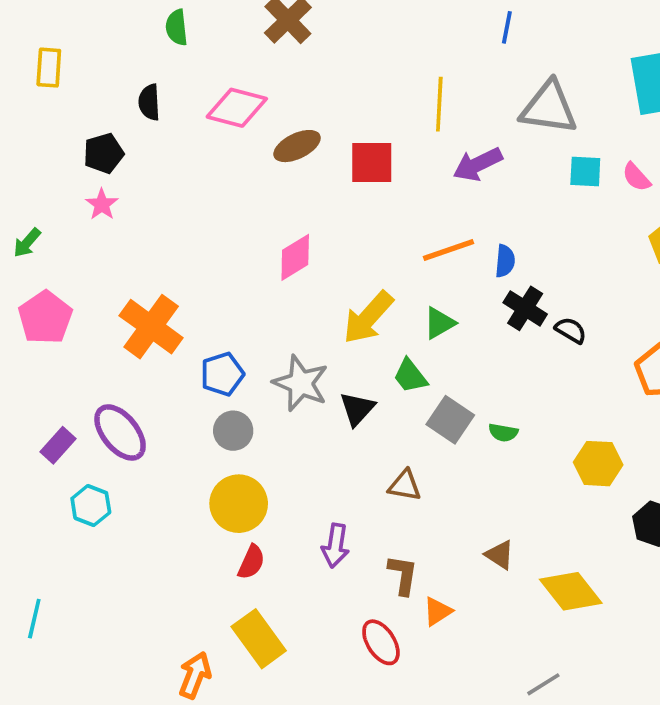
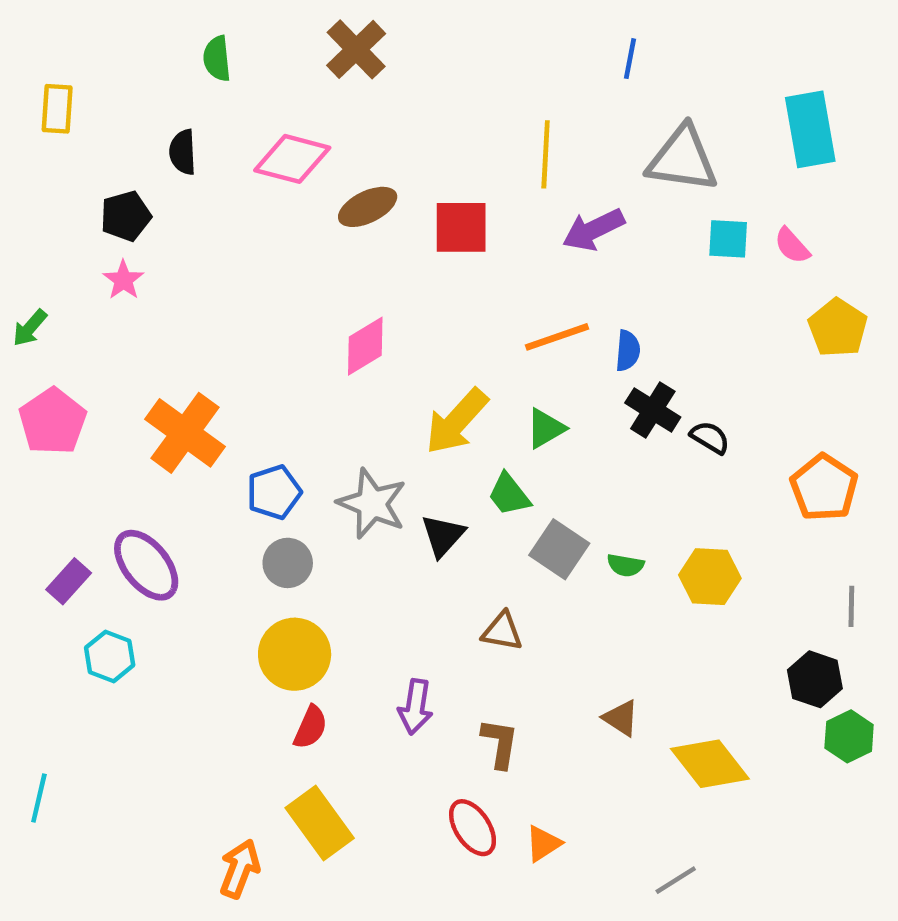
yellow hexagon: (598, 464) -> (710, 577), moved
orange triangle: (438, 611) -> (543, 844), moved

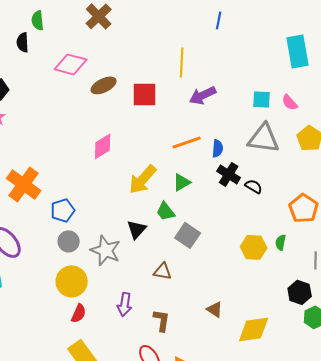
black semicircle: (183, 152) -> (23, 42), moved
gray triangle: (682, 159) -> (264, 138), moved
gray star: (372, 504) -> (106, 250), moved
green semicircle: (625, 565) -> (281, 242), moved, turned 91
yellow diamond: (710, 764) -> (254, 329), turned -60

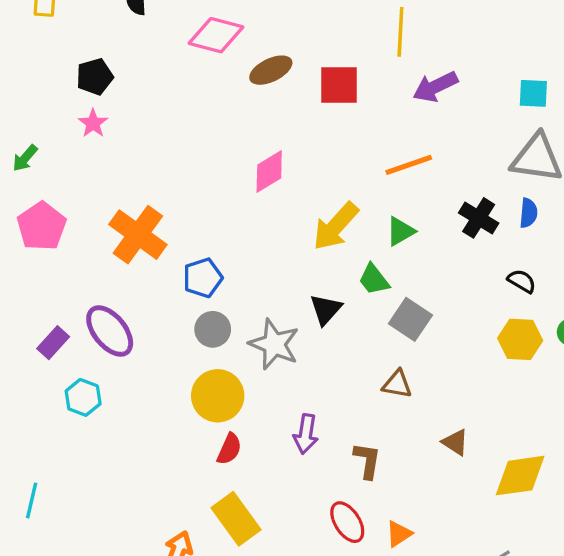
blue semicircle: (218, 148) -> (528, 213), moved
black semicircle: (254, 186) -> (522, 281), moved
brown triangle: (163, 271) -> (397, 384), moved

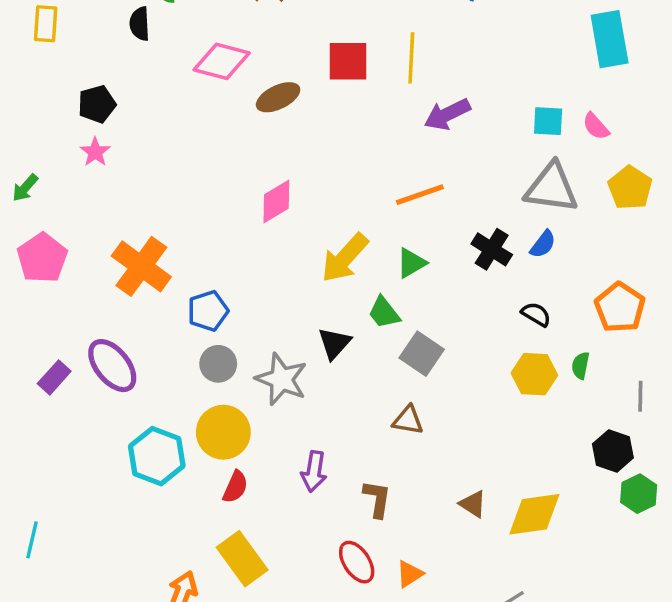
red square: (339, 85) -> (348, 61), moved
blue semicircle: (528, 213) -> (543, 244), turned 32
cyan hexagon: (83, 397) -> (157, 456), moved, size x1.5
brown triangle: (455, 442) -> (473, 504), moved

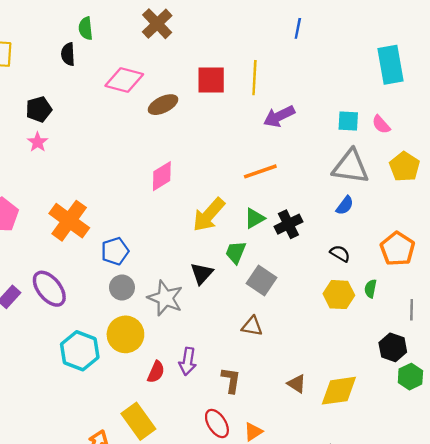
black cross: (492, 249) -> (288, 224), moved, turned 32
green trapezoid: (384, 313) -> (236, 252), turned 60
red semicircle: (235, 487) -> (156, 372), moved

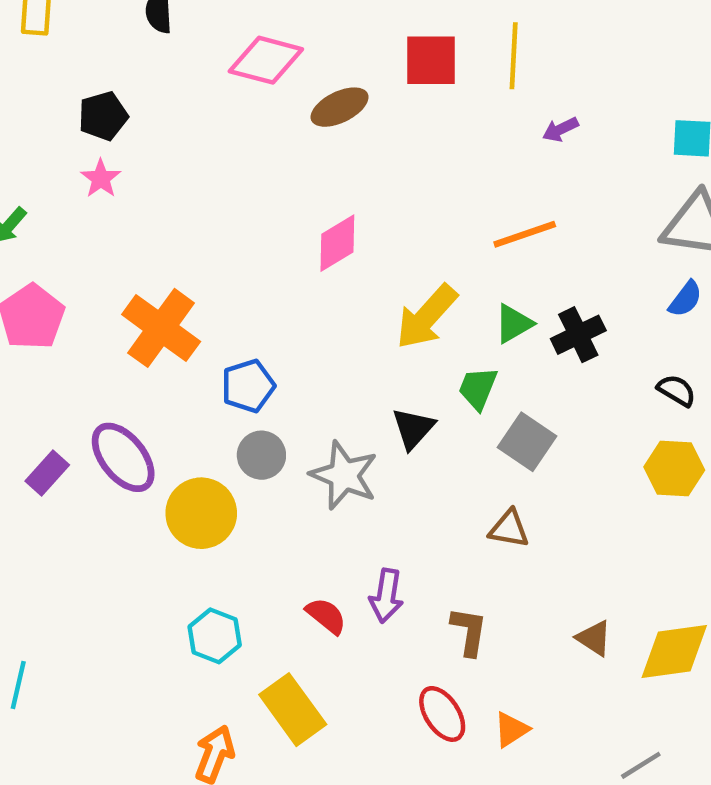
purple arrow: (279, 116) -> (560, 129), size x0.6
yellow circle: (125, 334) -> (201, 513), moved
cyan hexagon: (80, 351) -> (215, 636), moved, size x0.7
red semicircle: (156, 372) -> (326, 616), turned -75

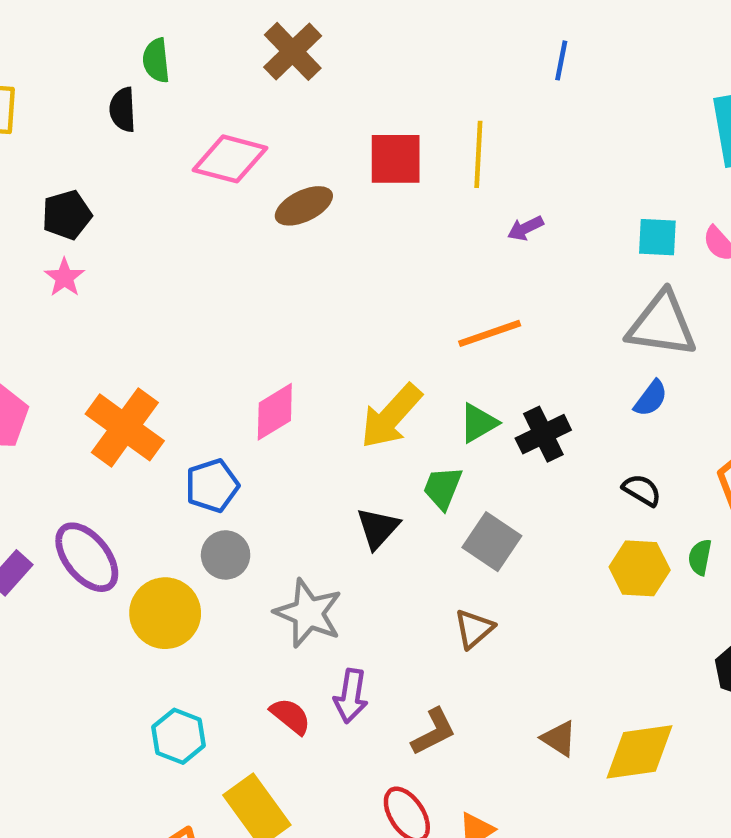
pink diamond: (337, 243) -> (275, 412), moved
gray star: (344, 475) -> (308, 613), moved
brown triangle: (509, 529) -> (474, 629), turned -51
brown L-shape: (469, 631) -> (434, 732), turned 54

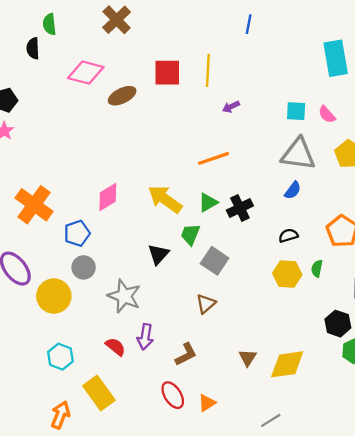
yellow arrow: (391, 416) -> (165, 199), turned 84
black semicircle: (642, 490) -> (288, 236), turned -48
brown triangle: (559, 738) -> (248, 358), turned 30

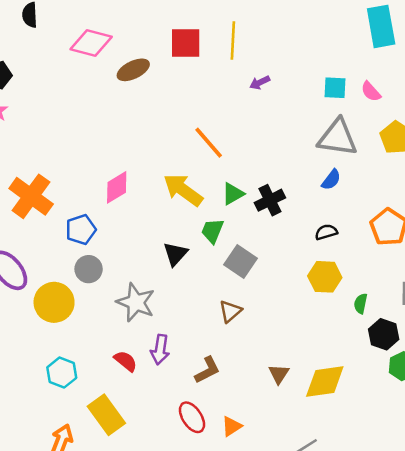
orange line: (213, 158) -> (209, 143), moved, turned 68
green semicircle: (317, 269) -> (361, 304), moved

